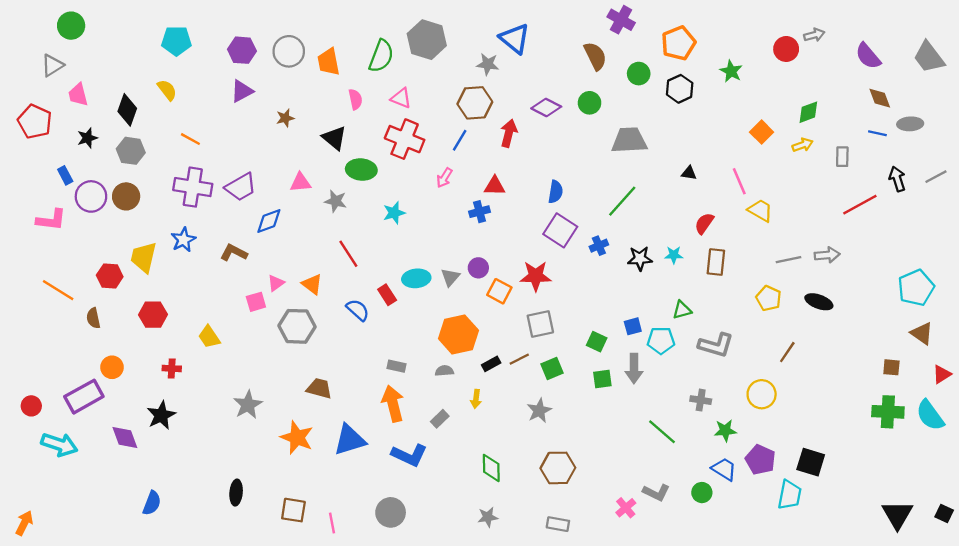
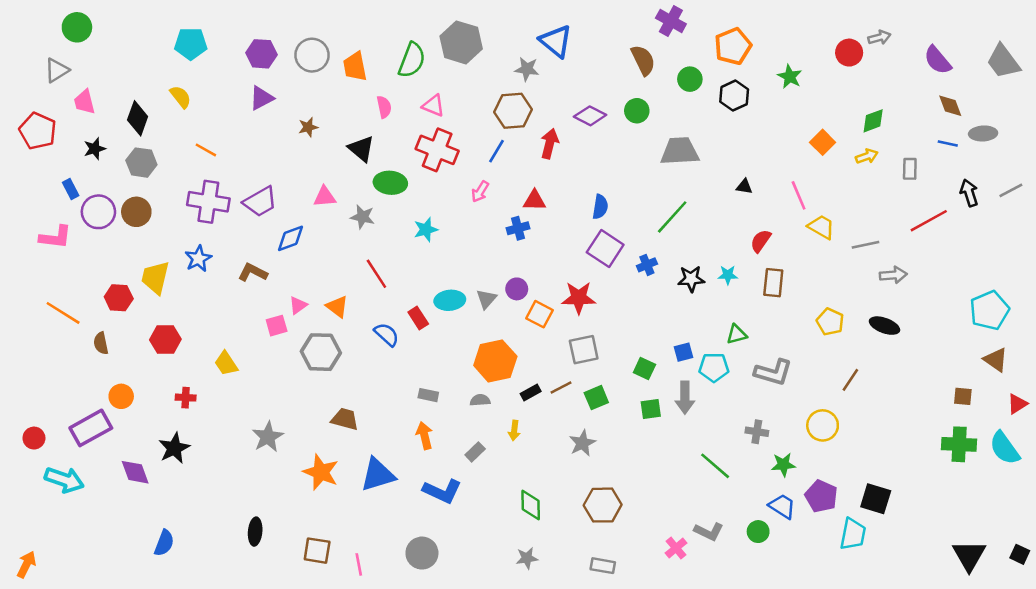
gray line: (788, 260) -> (866, 245), moved
orange arrow: (393, 404) -> (424, 436), size x0.7

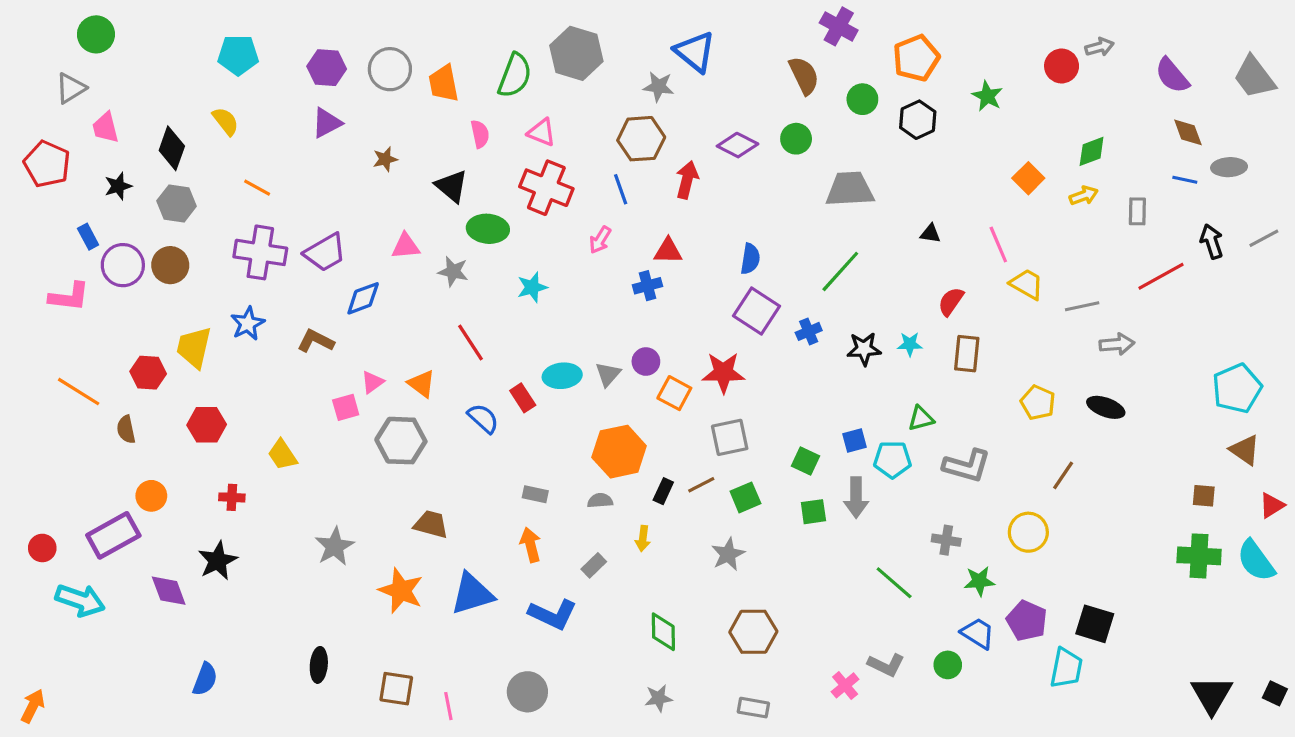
blue line: (497, 151) -> (621, 189), turned -50
black rectangle: (531, 393) -> (663, 491), turned -36

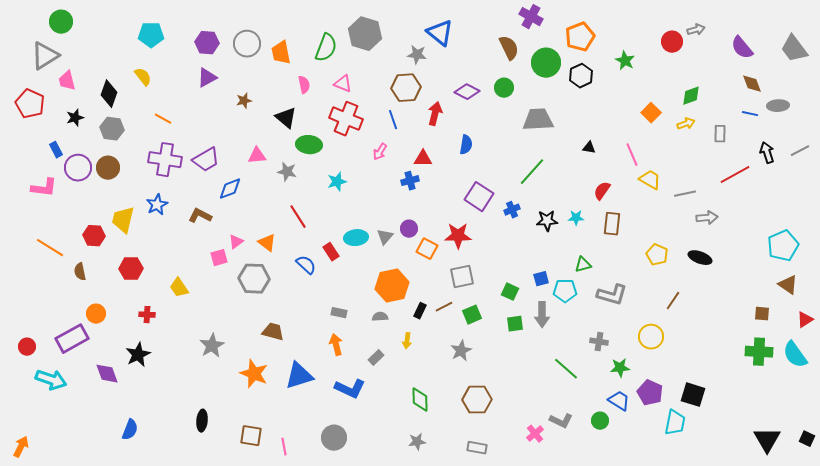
gray triangle: (71, 88) -> (45, 56), size x1.4
green circle: (862, 99) -> (546, 63), size x1.5
blue semicircle: (750, 259) -> (466, 145), moved

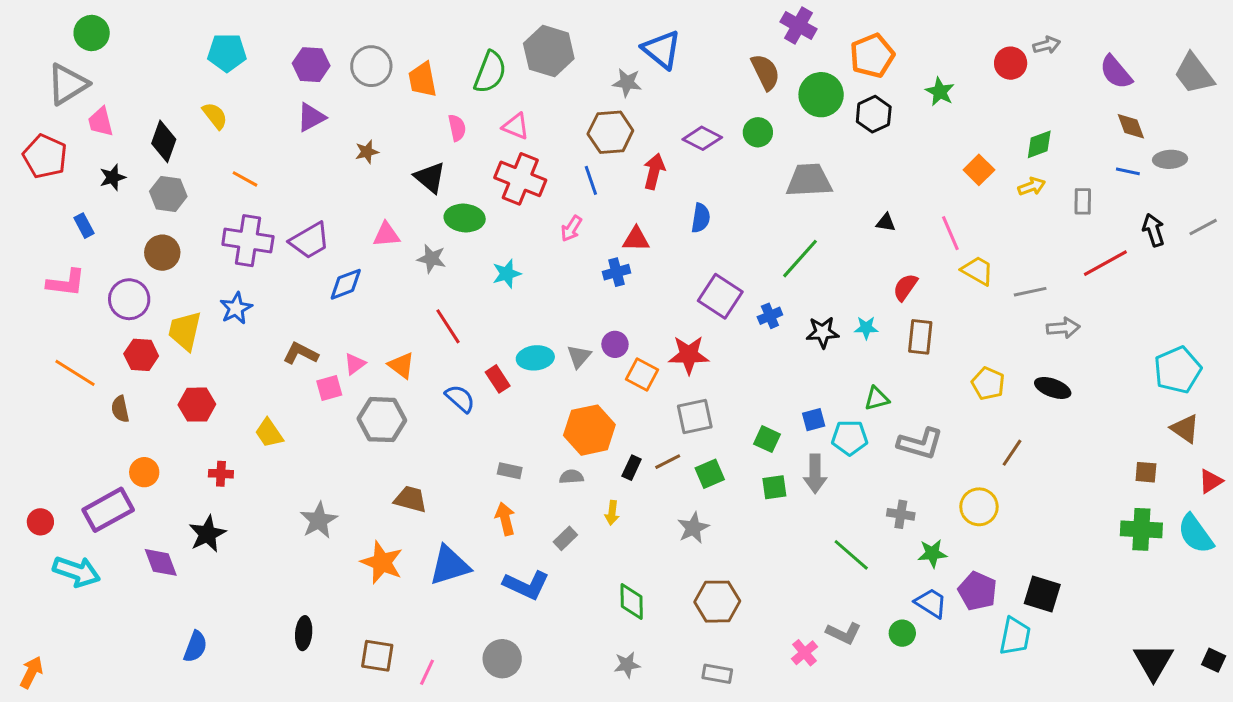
purple circle: (78, 168) -> (129, 299), moved
brown L-shape: (200, 216) -> (301, 353), moved
pink line: (284, 447) -> (427, 672), turned 36

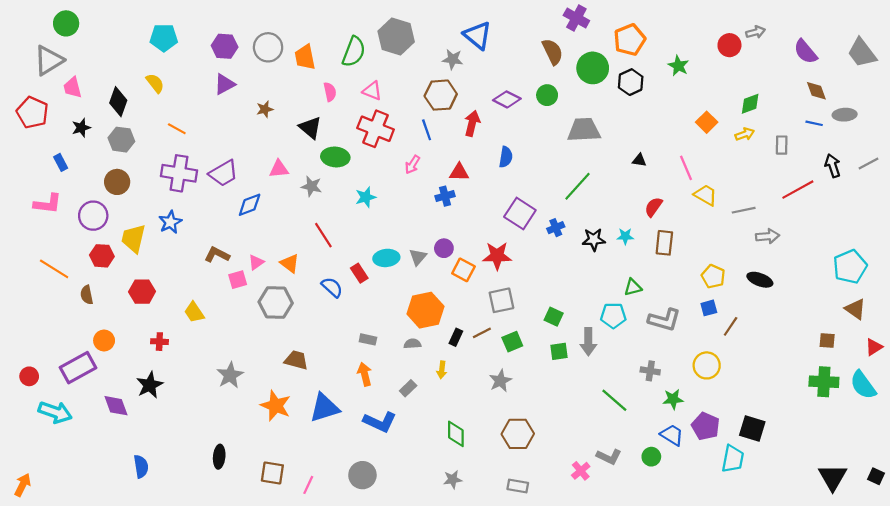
blue square: (814, 420) -> (709, 308), moved
blue semicircle: (195, 647) -> (141, 466), turned -30

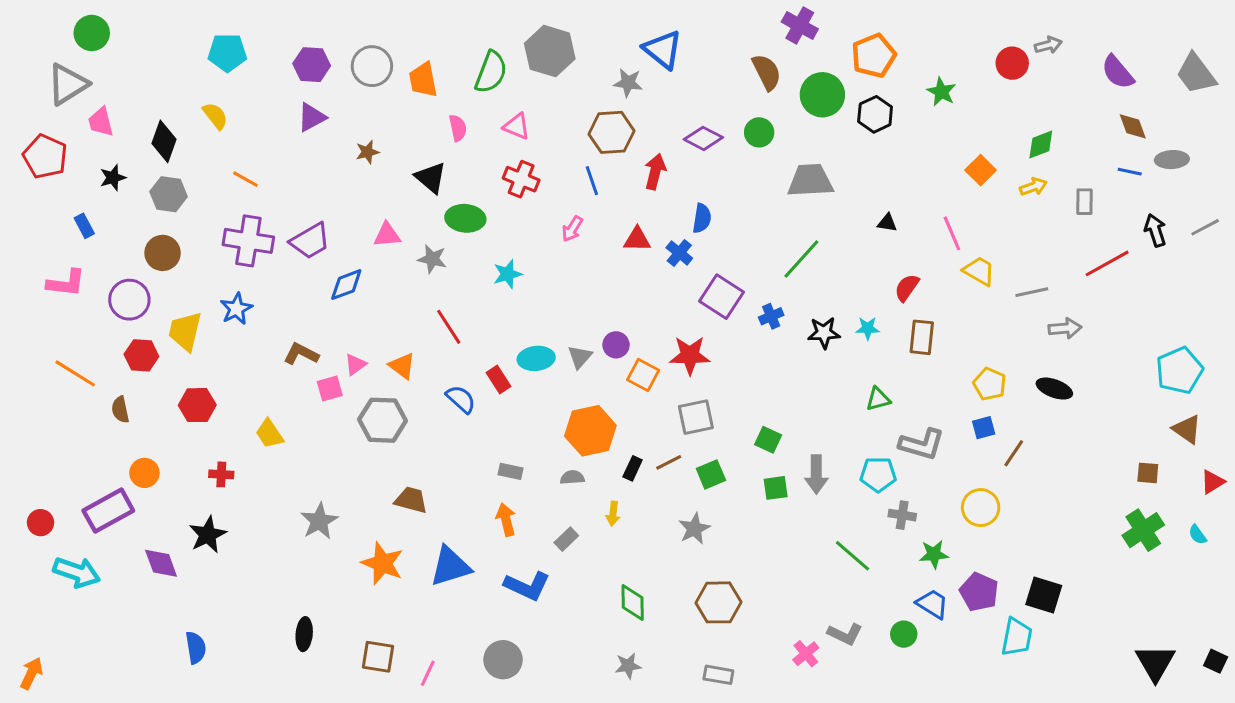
red cross: (376, 129) -> (521, 179), size x0.7
blue cross: (445, 196) -> (679, 253), moved, turned -36
cyan pentagon: (613, 316) -> (878, 474), moved
green cross: (824, 382) -> (1143, 530), turned -36
cyan semicircle: (863, 385) -> (1198, 535), size x0.5

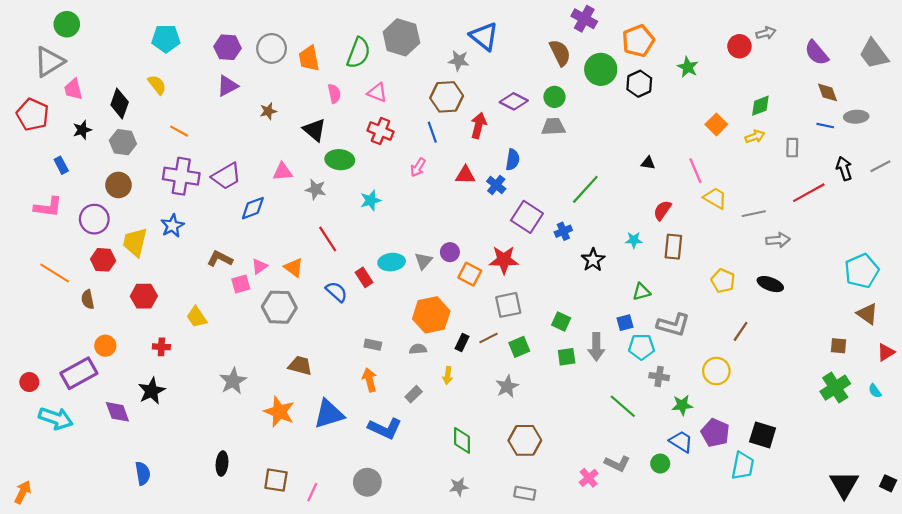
gray trapezoid: (810, 181) -> (553, 127), moved, size x0.7
black star: (824, 333) -> (593, 260), moved, turned -30
blue square: (984, 428) -> (625, 323), moved

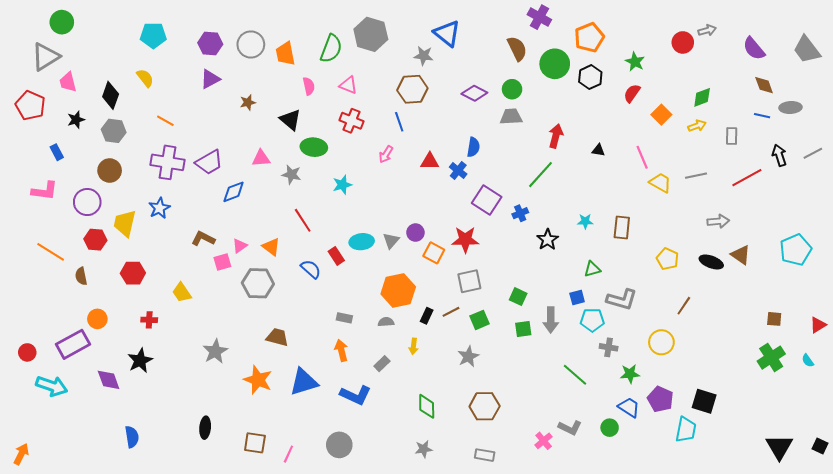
red arrow: (479, 126) -> (556, 136), moved
red semicircle: (662, 210) -> (632, 93), moved
gray line: (754, 214) -> (696, 176), moved
brown triangle: (867, 314) -> (741, 255), moved

